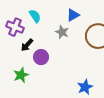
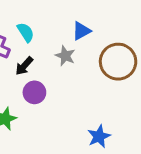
black arrow: (27, 45) -> (24, 66), moved

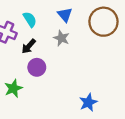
blue triangle: (81, 31) -> (65, 15), moved, turned -42
brown circle: (118, 62) -> (103, 22), moved

